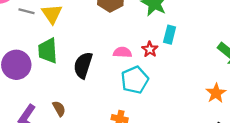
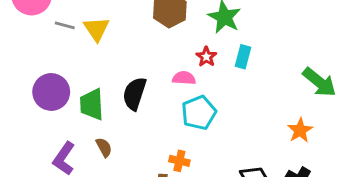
red star: (150, 49) -> (206, 57), moved
green trapezoid: (48, 51) -> (92, 104), moved

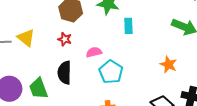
red star: (206, 57) -> (65, 39), moved
orange star: (300, 130) -> (168, 65), moved

